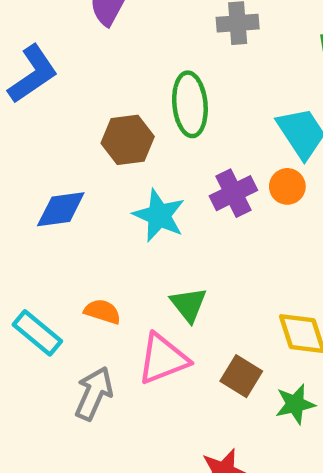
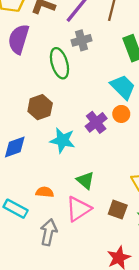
green ellipse: (190, 104) -> (59, 63), moved

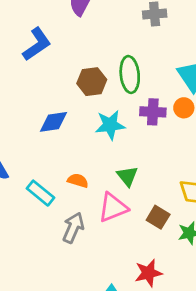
green ellipse: (59, 63) -> (130, 74), moved
purple cross: (96, 122) -> (153, 112), turned 30
cyan star: (63, 140) -> (110, 125), turned -30

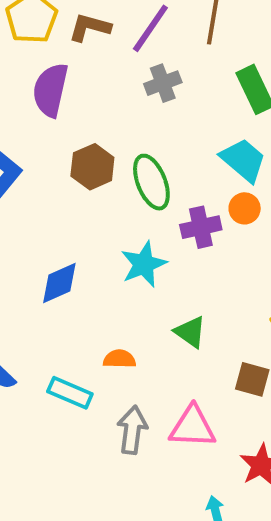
brown hexagon: (92, 82) -> (92, 167), moved
pink triangle: (113, 208) -> (193, 427), moved, turned 40

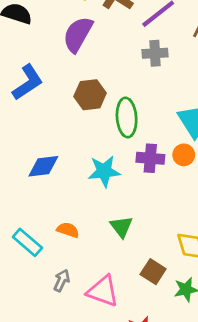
gray arrow: (132, 430) -> (62, 280), size x0.7

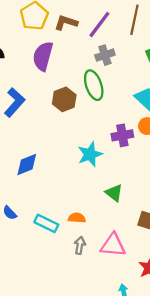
green ellipse: (127, 118) -> (94, 85), moved
blue diamond: (43, 166) -> (27, 164), moved
orange semicircle: (68, 230) -> (77, 218), moved

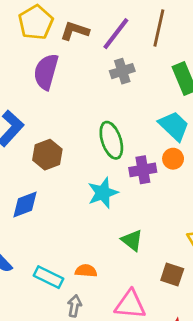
green ellipse: (94, 85) -> (111, 140), moved
brown hexagon: (64, 99) -> (47, 155), moved
gray arrow: (80, 245) -> (74, 306), moved

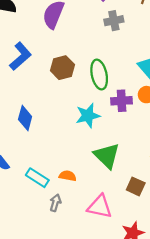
brown hexagon: (47, 155) -> (62, 68), moved
blue diamond: (25, 205) -> (25, 118), turned -60
green triangle: (132, 240) -> (107, 156), size x1.5

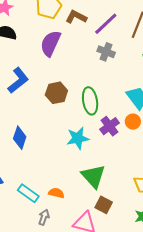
gray cross: (114, 21) -> (106, 52), turned 30
purple cross: (122, 101) -> (110, 126), turned -36
brown square: (136, 186) -> (104, 205), moved

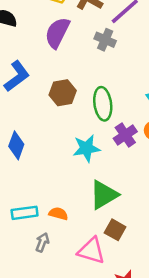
gray cross: (106, 52) -> (105, 40), moved
green triangle: (93, 176) -> (104, 195), turned 40
cyan rectangle: (28, 193) -> (25, 213), turned -45

